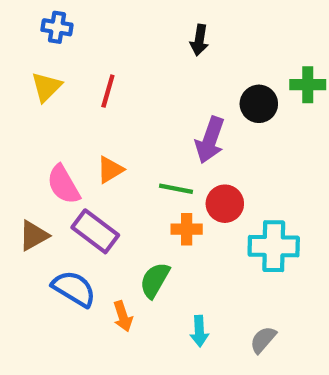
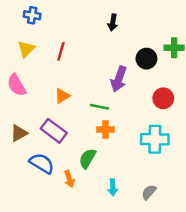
pink semicircle: (63, 185) -> (16, 85), moved
red circle: (225, 204) -> (163, 98), moved

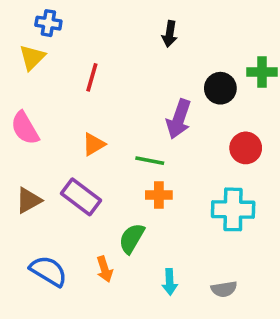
yellow triangle: (26, 49) -> (32, 57), moved
blue semicircle: (42, 163) -> (48, 271), moved
gray semicircle: (149, 192) -> (224, 289), turned -140

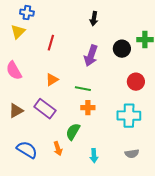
purple arrow: (179, 119) -> (91, 56), moved
gray semicircle: (224, 289) -> (132, 154), moved

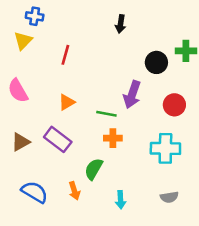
purple arrow: (91, 56) -> (132, 95), moved

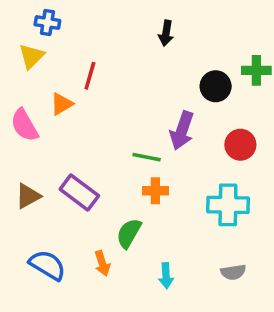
orange triangle: (67, 102) -> (62, 104), moved

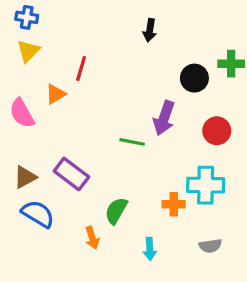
blue cross: (47, 23) -> (27, 17), moved
orange cross: (155, 191) -> (174, 204), moved
blue semicircle: (47, 265) -> (38, 214), moved

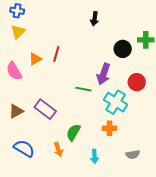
red line: (81, 69) -> (56, 54), moved
cyan cross: (206, 185) -> (116, 102), moved, turned 30
blue semicircle: (38, 214) -> (24, 148), moved

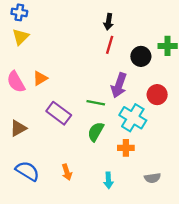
red line: (56, 54) -> (110, 45), moved
orange triangle: (35, 59) -> (40, 78), moved
purple rectangle: (45, 109) -> (59, 113), moved
green semicircle: (73, 132) -> (96, 132), moved

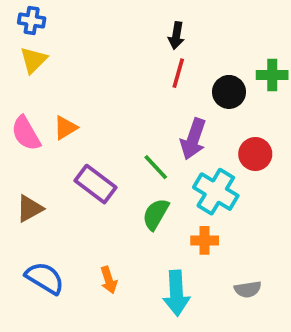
green line: (96, 103) -> (156, 167), turned 36
cyan arrow: (108, 180) -> (176, 293), size x1.6

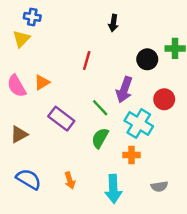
blue cross: (32, 21) -> (32, 17), moved
red line: (178, 73) -> (87, 61), moved

